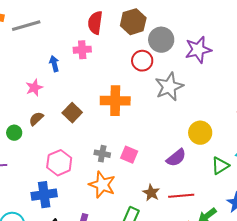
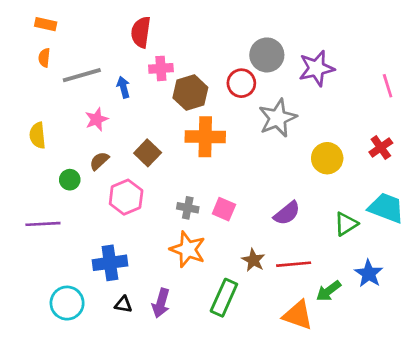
brown hexagon: (133, 22) -> (190, 93), moved
red semicircle: (95, 23) -> (141, 32), moved
gray line: (26, 26) -> (82, 75), moved
yellow circle: (200, 133) -> (327, 158), moved
pink hexagon: (59, 163) -> (126, 197), moved

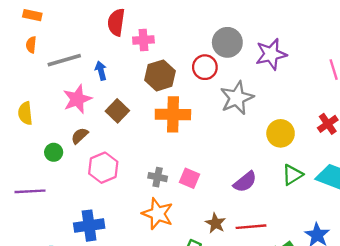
pink cross: (161, 68) -> (143, 40), moved
pink star: (97, 119) -> (77, 99), size x1.4
brown square: (148, 153) -> (117, 111), moved
green triangle: (346, 224) -> (292, 175), moved

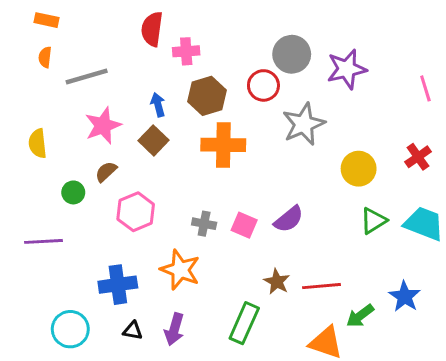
blue arrow: (101, 71) -> (158, 105), moved
purple semicircle: (245, 182) -> (289, 219), moved
orange star: (158, 214) -> (180, 270), moved

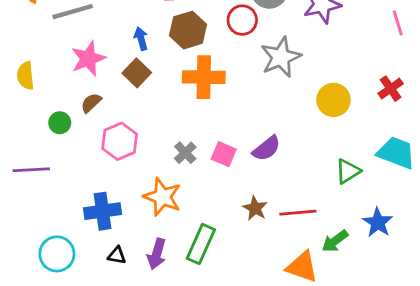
green triangle: (373, 221) -> (348, 171), moved
gray cross: (204, 224) -> (185, 153), turned 35
green rectangle: (244, 323) -> (201, 244), moved

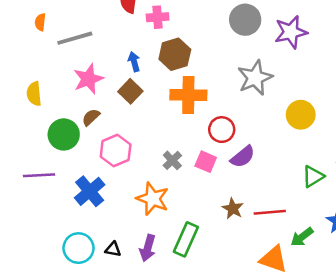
red circle: (242, 20) -> (222, 130), moved
green circle: (60, 123) -> (64, 134), size x1.6
blue cross: (103, 211) -> (90, 191), moved, turned -32
cyan circle: (57, 254) -> (79, 248), moved

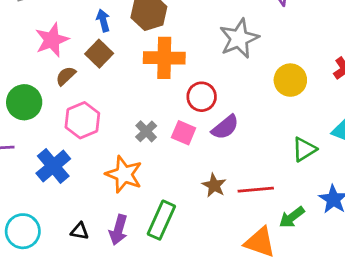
brown semicircle: (91, 117) -> (66, 76), moved
cyan circle: (79, 248) -> (23, 231), moved

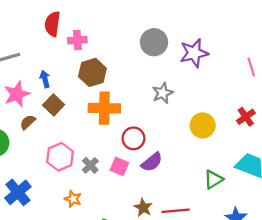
blue arrow: (103, 20) -> (45, 79), moved
gray star: (239, 38) -> (163, 93), size x0.7
pink hexagon: (82, 120) -> (60, 157), moved
orange star: (124, 174) -> (73, 199), size x0.6

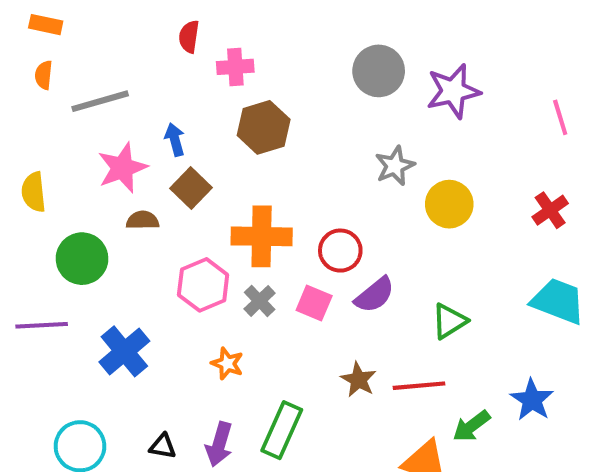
red semicircle: (52, 24) -> (189, 37), size x0.7
orange cross: (104, 108) -> (262, 236), moved
brown semicircle: (28, 122) -> (143, 220), turned 42
yellow circle: (203, 125) -> (449, 204), moved
green triangle: (213, 179) -> (449, 321), moved

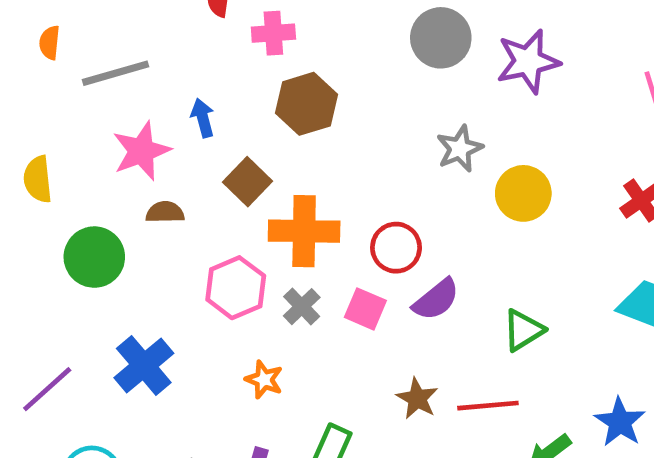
brown square: (191, 188) -> (248, 182), moved
purple line: (42, 325) -> (47, 389), moved, turned -39

